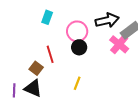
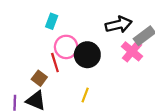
pink circle: (77, 31) -> (66, 47), moved
black circle: (79, 47) -> (87, 55), size x1.5

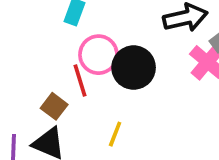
yellow line: (85, 95) -> (115, 134), moved

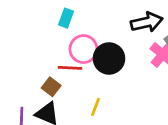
red line: (80, 80) -> (70, 68), turned -70

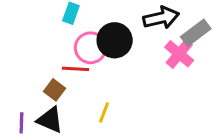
black circle: (109, 58) -> (115, 40), moved

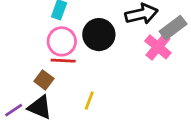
pink circle: (91, 48) -> (62, 41), moved
purple line: (21, 123) -> (14, 110), turned 54

